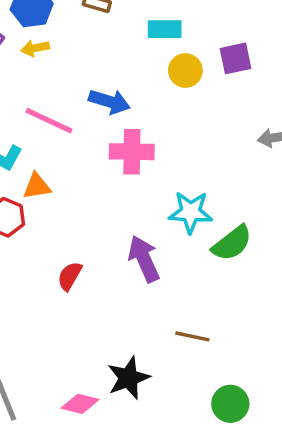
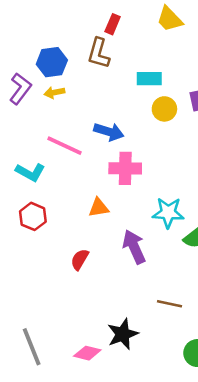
orange triangle: (37, 186) -> (99, 208), moved

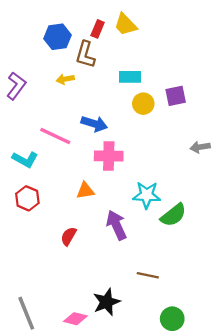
yellow trapezoid: (169, 19) -> (125, 25), moved
blue hexagon: (52, 62) -> (57, 37), moved
yellow arrow: (54, 92) -> (65, 79), moved

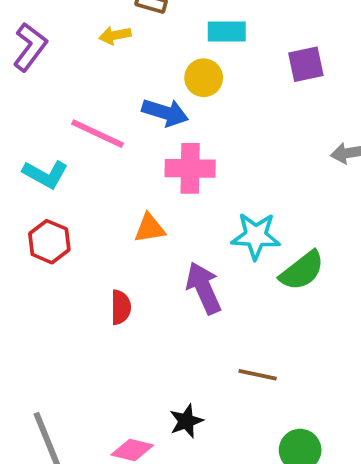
yellow circle: (143, 104) -> (204, 78), moved
red semicircle: (69, 236) -> (121, 307), turned 150
black star: (106, 302) -> (186, 421), size x0.7

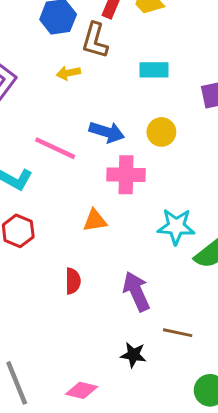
yellow circle: (204, 78) -> (161, 132), moved
purple arrow: (204, 288) -> (136, 291), moved
black star: (186, 421) -> (133, 355), moved, turned 30

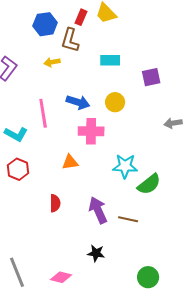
pink line: (55, 148) -> (43, 113), turned 56
brown line: (178, 333) -> (128, 219), moved

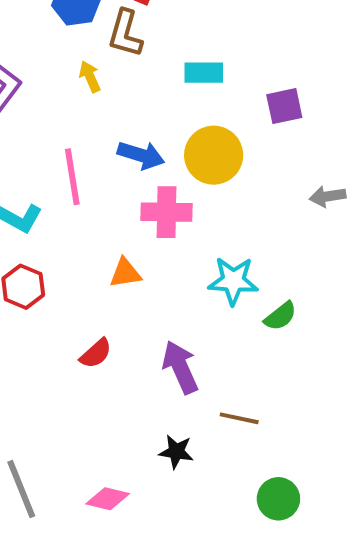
yellow arrow: (52, 62) -> (90, 77), turned 77
yellow circle: (115, 102) -> (214, 155), size x1.5
green semicircle: (149, 184) -> (280, 316), size x0.7
red semicircle: (55, 203) -> (96, 353), turned 48
brown line: (128, 219) -> (239, 418), moved

